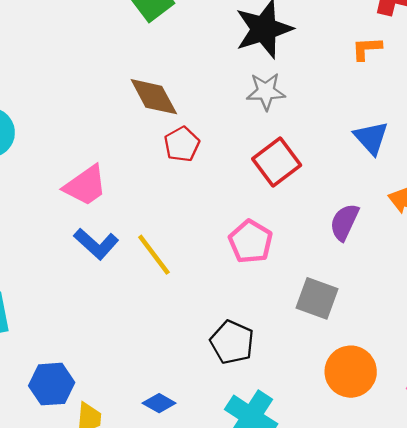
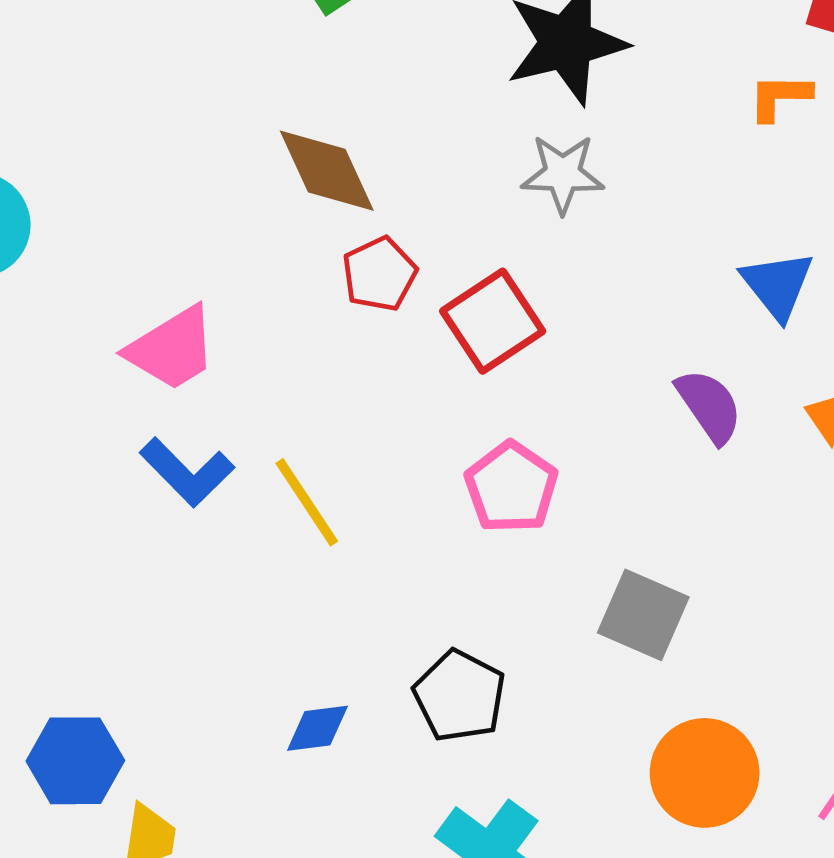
red square: (277, 162) -> (493, 321), moved
purple semicircle: (344, 222) -> (709, 406), moved, turned 117
blue diamond: (159, 403) -> (317, 728), moved, turned -40

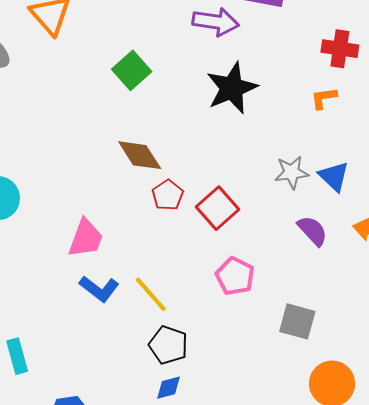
gray star: (563, 174) -> (292, 172), moved
pink trapezoid: (172, 349) -> (86, 238), turned -30
black pentagon: (460, 696) -> (168, 345), moved

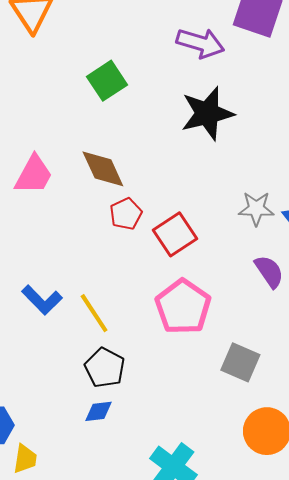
pink trapezoid: (86, 238) -> (34, 175), moved
pink pentagon: (235, 276) -> (183, 307), size x1.4

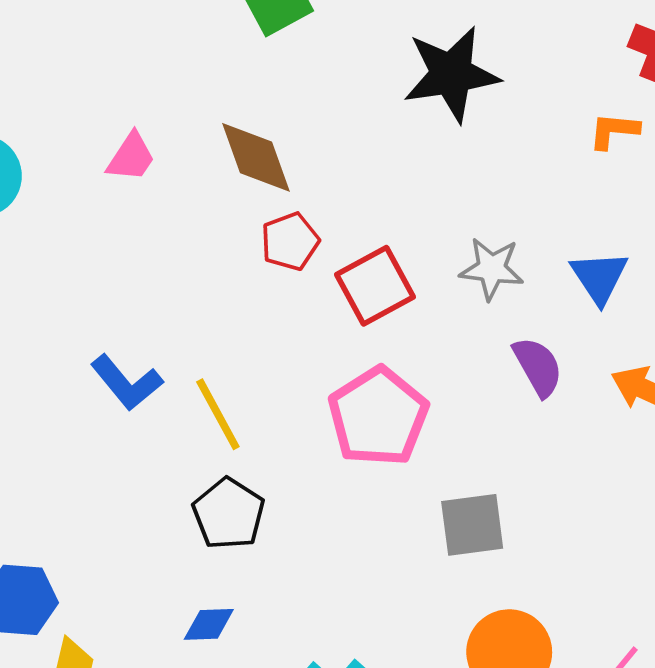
pink trapezoid: (34, 175) -> (131, 157), size x0.7
gray star: (256, 209) -> (492, 269), moved
gray square: (240, 362) -> (472, 525), turned -36
blue diamond: (99, 411) -> (209, 624), moved

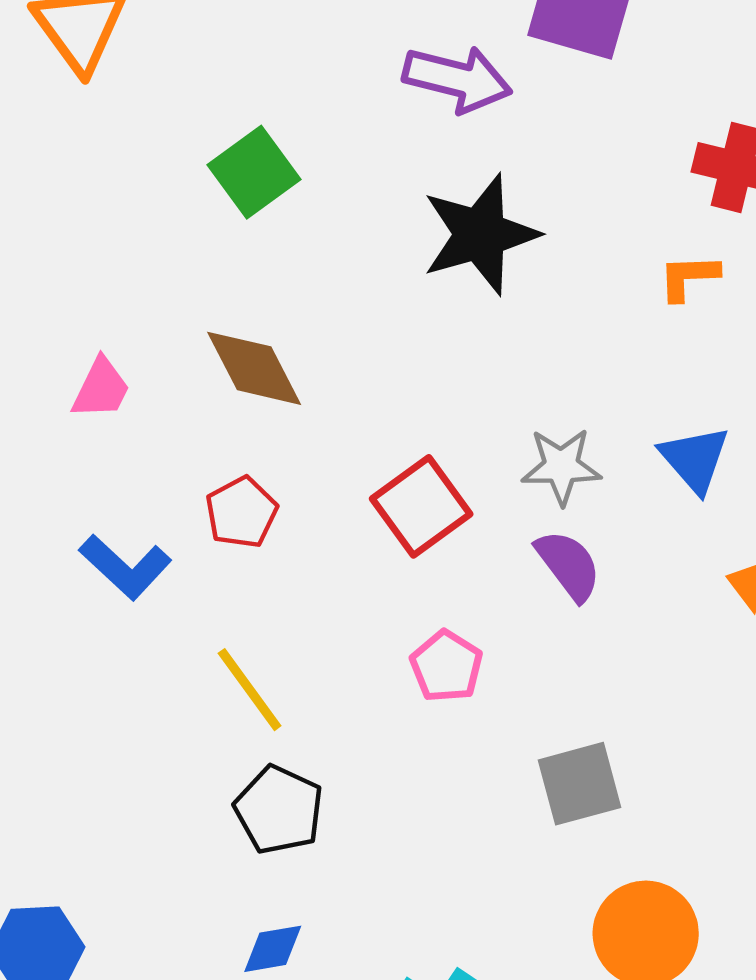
red pentagon: (290, 241) -> (241, 512), moved
purple semicircle: (538, 367) -> (568, 565), moved
blue L-shape: (127, 383) -> (125, 567), moved
pink pentagon: (378, 417) -> (446, 666), size x0.6

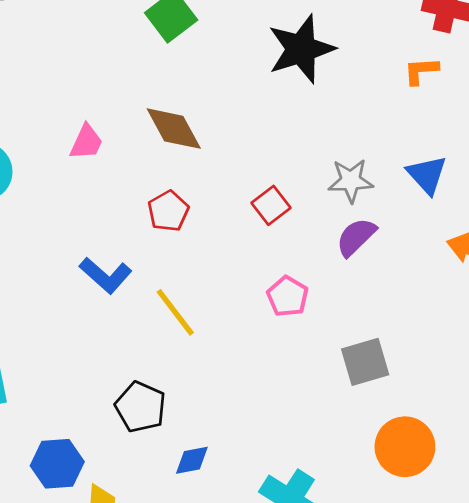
red square: (421, 506) -> (271, 205), size x0.7
purple semicircle: (568, 565) -> (356, 237), turned -96
blue L-shape: (125, 567) -> (106, 275), moved
black pentagon: (279, 810) -> (141, 407), moved

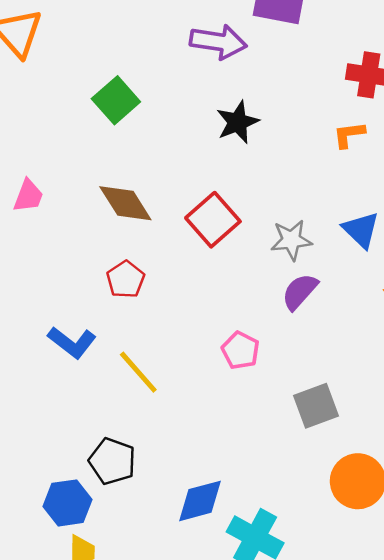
black star: (301, 49) -> (238, 122), size x0.7
pink trapezoid: (86, 142) -> (28, 196), moved
red square: (271, 205) -> (213, 220), moved, size x1.5
blue diamond: (192, 460) -> (200, 501), moved, size x1.5
blue hexagon: (57, 464) -> (67, 503), moved

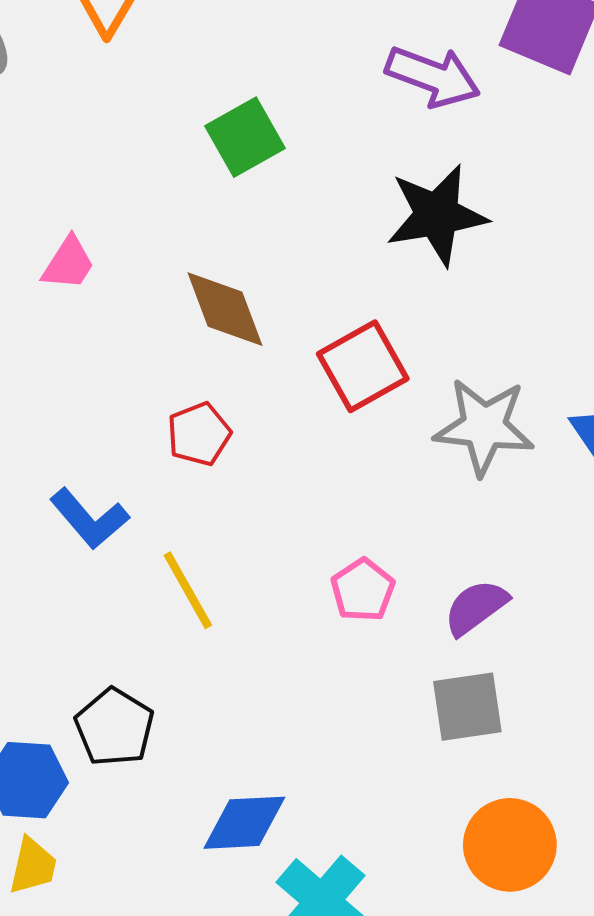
black star: (238, 122) -> (437, 215), size x1.4
gray star: (291, 240) -> (484, 427), size x1.4
purple semicircle: (300, 292) -> (476, 607), moved

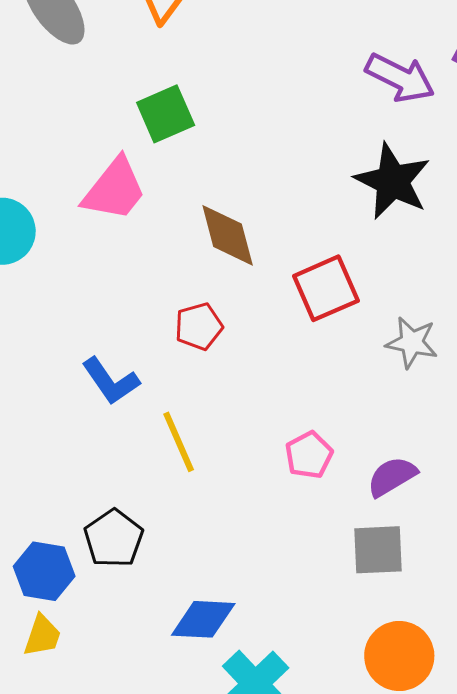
green square: (245, 137) -> (166, 114), moved
black star: (437, 215) -> (392, 181), turned 30
pink trapezoid: (68, 263) -> (114, 189), size x1.6
gray star: (484, 427) -> (412, 343), size x0.7

